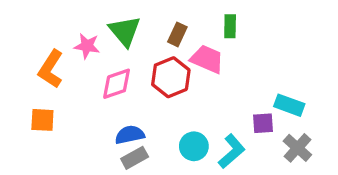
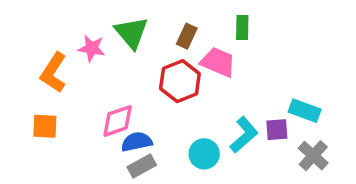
pink diamond: (117, 84) -> (118, 121), moved
cyan L-shape: (232, 151) -> (244, 135), moved

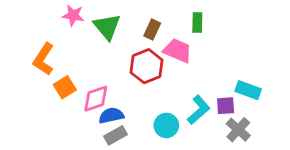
pink star: (92, 48) -> (73, 15), moved
orange square: (45, 126) -> (65, 87), moved, turned -35
gray cross: (313, 156) -> (238, 130), moved

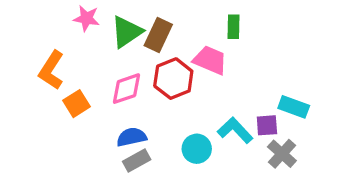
green triangle: (107, 27) -> (127, 32), turned 36
brown rectangle: (152, 29) -> (158, 35), moved, size x1.4
pink diamond: (96, 99) -> (127, 89), moved
cyan L-shape: (199, 110) -> (235, 130), turned -92

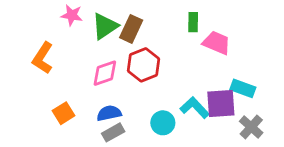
pink trapezoid: (210, 60) -> (217, 43), moved
orange square: (76, 104) -> (63, 113), moved
purple square: (267, 125) -> (221, 104), size x1.6
gray cross: (282, 154) -> (251, 127), moved

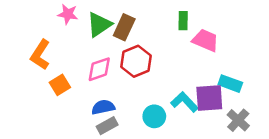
orange square: (63, 113) -> (60, 85), moved

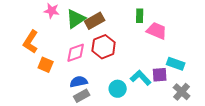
brown rectangle: (124, 27) -> (95, 21), turned 36
orange square: (60, 85) -> (46, 65), turned -35
purple square: (209, 98) -> (160, 75), size x0.7

